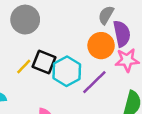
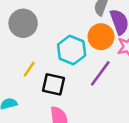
black square: (44, 62) -> (54, 84), moved
cyan hexagon: (67, 71) -> (72, 50), moved

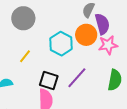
purple line: (100, 73) -> (77, 78), moved
black square: (54, 84) -> (49, 80), moved

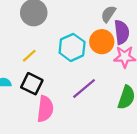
black square: (49, 80) -> (32, 84), moved

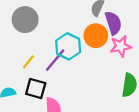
purple line: (84, 88) -> (55, 60), moved

